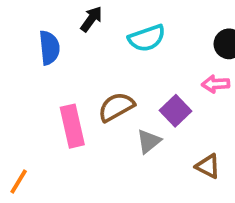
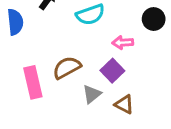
pink arrow: (216, 84) -> (123, 43), moved
brown triangle: (208, 166) -> (124, 104), moved

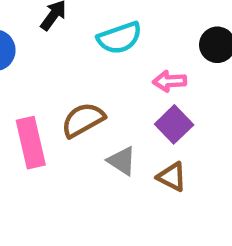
purple square: (112, 71) -> (174, 124), moved
gray triangle: (92, 94) -> (122, 161), turned -48

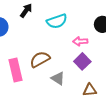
brown triangle: (172, 177) -> (90, 90), moved, turned -32

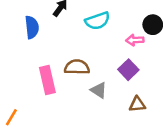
pink arrow: (80, 41) -> (135, 40), moved
brown semicircle: (40, 59) -> (77, 67), turned 30

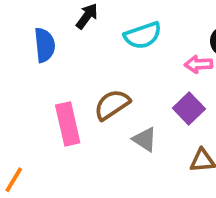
brown semicircle: (77, 67) -> (112, 105), turned -35

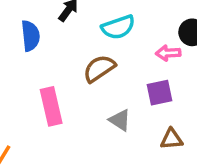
brown semicircle: (112, 105) -> (99, 68), moved
purple square: (189, 109) -> (160, 93), turned 32

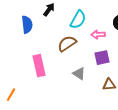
cyan semicircle: (118, 27) -> (78, 20), turned -42
pink arrow: (168, 53) -> (98, 35), moved

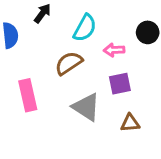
gray triangle: (79, 74) -> (86, 107), size x1.5

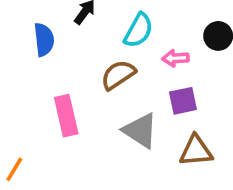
brown triangle: (130, 123) -> (196, 151), size x1.4

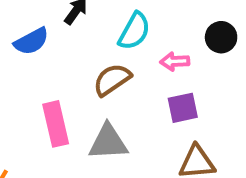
blue semicircle: (44, 40) -> (31, 41), turned 68
gray triangle: (140, 130) -> (108, 142), moved, turned -36

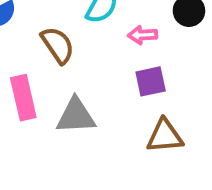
brown semicircle: (112, 80) -> (58, 45), moved, turned 90

